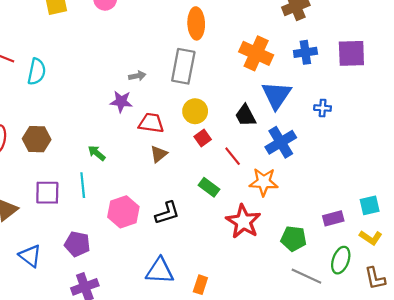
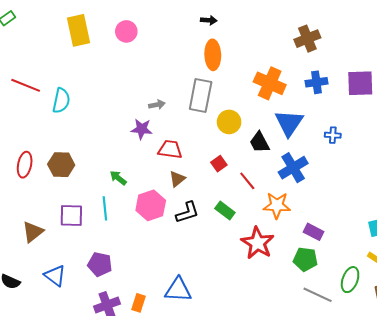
yellow circle: (195, 111) -> (229, 122), moved
pink hexagon: (123, 212) -> (151, 205), moved
black L-shape: (167, 213) -> (187, 212), moved
purple rectangle: (333, 218) -> (313, 232), moved, turned 42
orange rectangle: (200, 285) -> (139, 303), moved

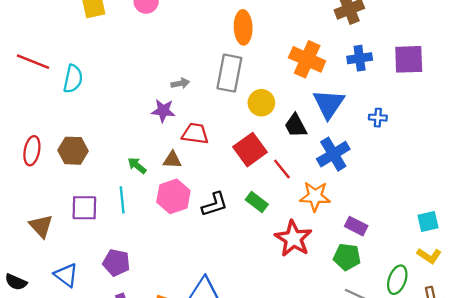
red square: (219, 164) -> (250, 150), size x1.8
brown triangle: (177, 179) -> (172, 160), moved, turned 42
brown triangle: (33, 232) -> (41, 226), turned -35

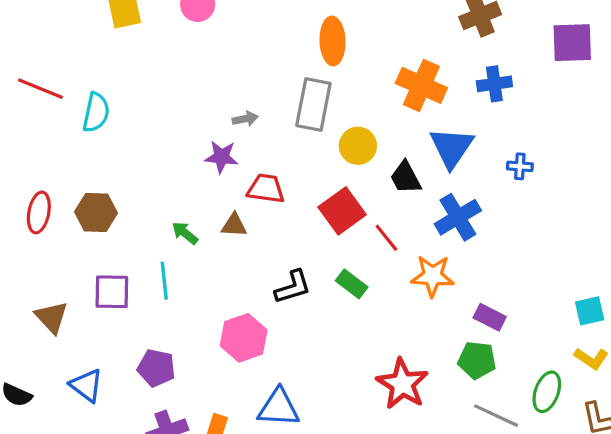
purple square: (409, 59) -> (572, 43), moved
pink hexagon: (173, 196) -> (244, 338), moved
red star: (293, 239) -> (402, 384), moved

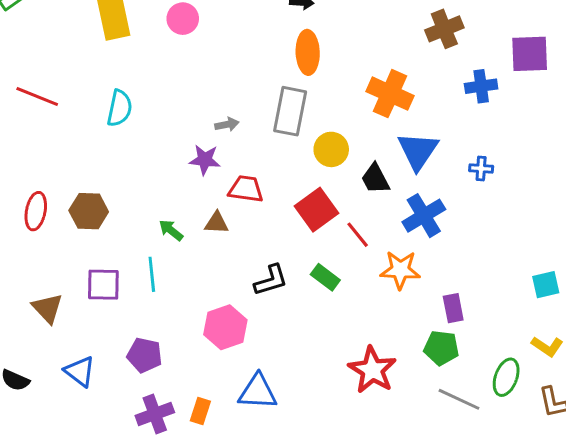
blue cross: (494, 84) -> (481, 86), moved
cyan semicircle: (96, 112) -> (120, 108), moved
cyan square: (590, 311) -> (546, 285), moved
purple rectangle: (490, 317) -> (453, 308), turned 52

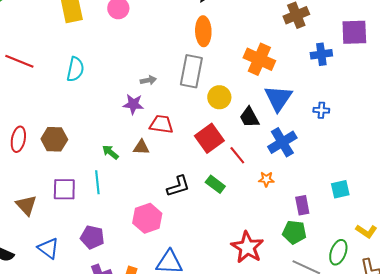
orange star: (400, 270) -> (266, 179), size x0.6
cyan square: (546, 285) -> (340, 189), moved

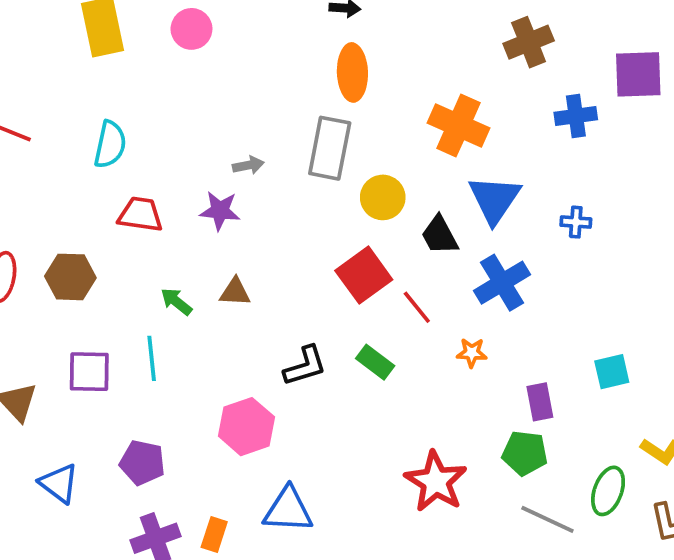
red trapezoid: (161, 124) -> (140, 214), moved

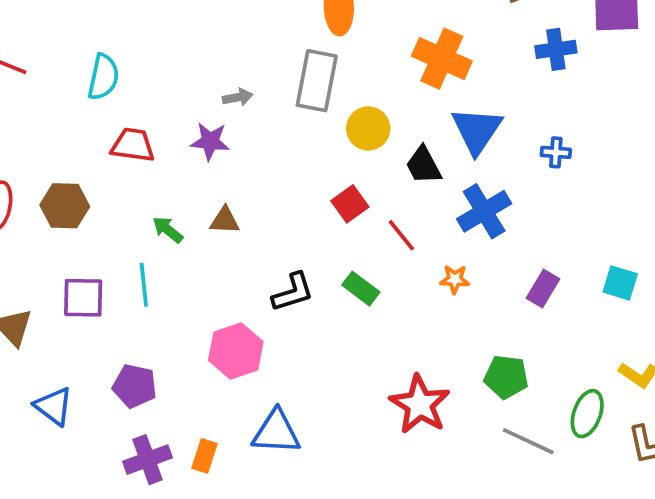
red square: (364, 275) -> (350, 204), size x0.7
cyan square: (612, 372) -> (620, 283), moved, turned 30
purple rectangle: (540, 402) -> (543, 289), moved, turned 42

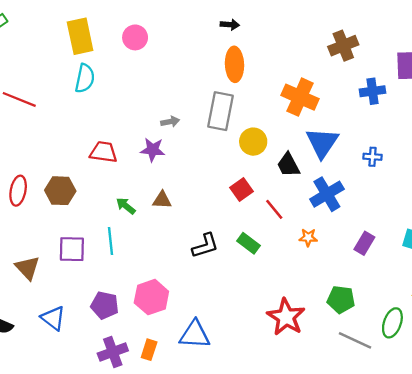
cyan semicircle: (103, 77) -> (85, 78), moved
pink hexagon: (236, 351) -> (151, 297), moved

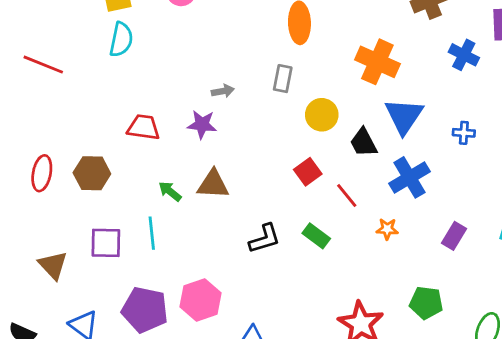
blue cross: (373, 91) -> (464, 55), turned 35
gray rectangle: (220, 111) -> (283, 79), size x0.6
brown triangle: (162, 200) -> (213, 184), size x1.4
purple pentagon: (105, 305) -> (145, 310), size x1.4

